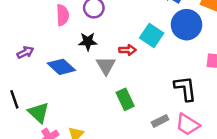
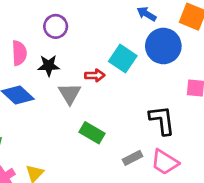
pink semicircle: (63, 15) -> (19, 53), moved
green rectangle: (125, 99) -> (92, 133), turned -35

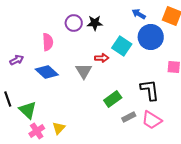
black star: (49, 66) -> (95, 23), moved
green rectangle: (92, 133) -> (113, 99), moved, turned -66

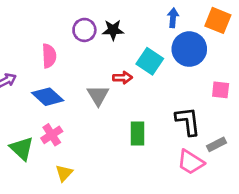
blue arrow: (139, 14) -> (173, 18), turned 64
green rectangle: (113, 99) -> (138, 133), turned -54
gray rectangle: (129, 117) -> (217, 144), moved
pink cross: (37, 131) -> (52, 135), moved

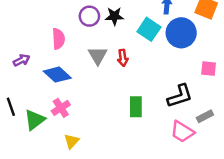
cyan square: (150, 61) -> (149, 29), moved
red arrow: (123, 78) -> (123, 58), turned 84
gray triangle: (98, 95) -> (98, 55), moved
black L-shape: (188, 121) -> (180, 96), turned 80
green triangle: (22, 148) -> (35, 120), turned 40

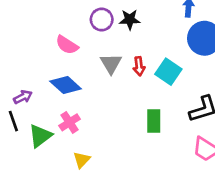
cyan square: (149, 29) -> (168, 72), moved
pink semicircle: (58, 39) -> (67, 45), turned 126
purple arrow: (22, 60) -> (23, 97), moved

